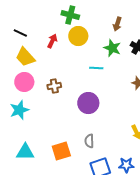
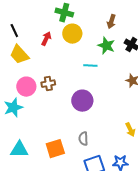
black line: (20, 33) -> (14, 31), turned 40
pink circle: (24, 82) -> (26, 87), moved

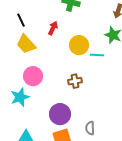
yellow circle: (72, 34) -> (79, 45), moved
brown cross: (48, 84) -> (75, 81), moved
purple circle: (82, 101) -> (60, 114), moved

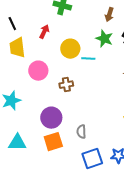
yellow trapezoid: (26, 44) -> (17, 48), turned 35
pink circle: (33, 76) -> (38, 71), moved

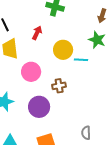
purple circle: (51, 118) -> (39, 107), moved
gray semicircle: (81, 132) -> (86, 133), moved

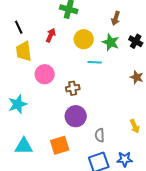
yellow circle: (63, 50) -> (84, 39), moved
purple circle: (39, 107) -> (76, 116), moved

